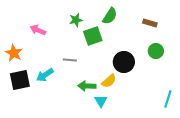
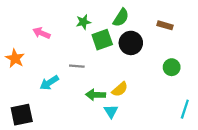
green circle: (156, 51) -> (172, 67), moved
black circle: (124, 62) -> (131, 43), moved
black square: (20, 80) -> (22, 115), moved

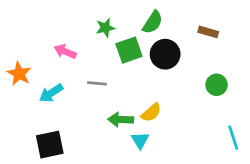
pink arrow: (42, 33) -> (65, 51), moved
cyan arrow: (49, 83) -> (51, 93), moved
cyan line: (185, 109) -> (233, 138), turned -36
black square: (22, 115) -> (50, 145), moved

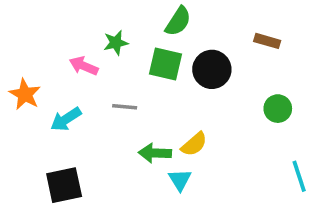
green semicircle: (153, 22) -> (178, 21), moved
green star: (105, 28) -> (116, 43), moved
green square: (129, 50) -> (166, 64), turned 32

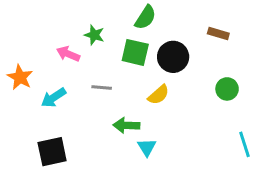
green star: (116, 43) -> (94, 35), turned 30
yellow semicircle: (194, 144) -> (158, 95), moved

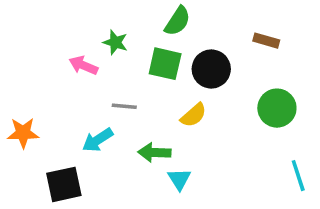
orange star: (20, 77) -> (23, 133), moved, turned -30
green circle: (227, 89) -> (277, 108), size x1.4
cyan arrow: (54, 98) -> (98, 140), moved

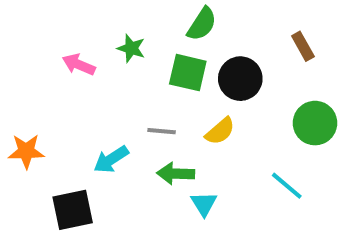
brown rectangle: (266, 41) -> (303, 46), turned 45
pink arrow: (83, 65) -> (79, 64), moved
gray line: (124, 106) -> (162, 131), moved
cyan line: (298, 176) -> (287, 186), moved, turned -32

